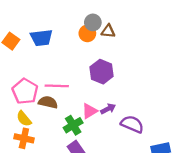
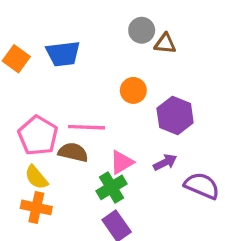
orange circle: (87, 33) -> (133, 90), moved
purple hexagon: (102, 72) -> (175, 116), moved
pink triangle: (90, 111) -> (122, 162), moved

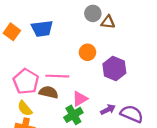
purple arrow: (165, 162) -> (108, 110), moved

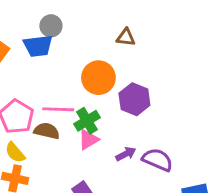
gray circle: (93, 13) -> (51, 26), moved
orange circle: (87, 52) -> (98, 78), size x1.5
green cross: (73, 115) -> (87, 121), moved

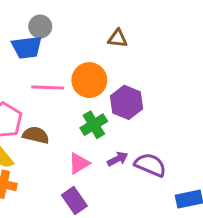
pink line: (58, 109) -> (48, 88), moved
green cross: (87, 121) -> (94, 125), moved
pink triangle: (88, 140) -> (79, 163), moved

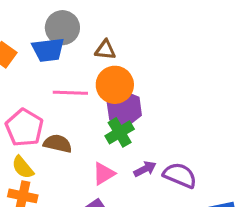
gray circle: (40, 27) -> (62, 28), size x1.4
brown triangle: (118, 38) -> (105, 50), moved
purple hexagon: (127, 102) -> (124, 109), moved

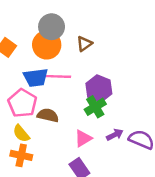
blue trapezoid: (48, 50) -> (36, 78), moved
brown triangle: (105, 50) -> (84, 44), turned -42
orange circle: (115, 85) -> (47, 45), moved

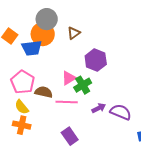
pink line: (58, 76) -> (67, 102), moved
blue trapezoid: (36, 78) -> (32, 48), moved
purple hexagon: (99, 89) -> (96, 60), moved
pink triangle: (83, 138) -> (69, 78), moved

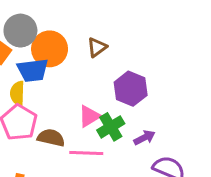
gray circle: (47, 19) -> (20, 31), moved
yellow semicircle: (22, 107) -> (17, 93), moved, turned 42
purple arrow: (99, 108) -> (144, 138), moved

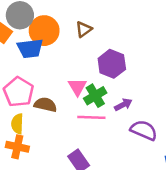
yellow semicircle: (17, 93) -> (17, 124), moved
pink triangle: (89, 116) -> (77, 87), turned -30
pink line: (86, 153) -> (91, 117), moved

